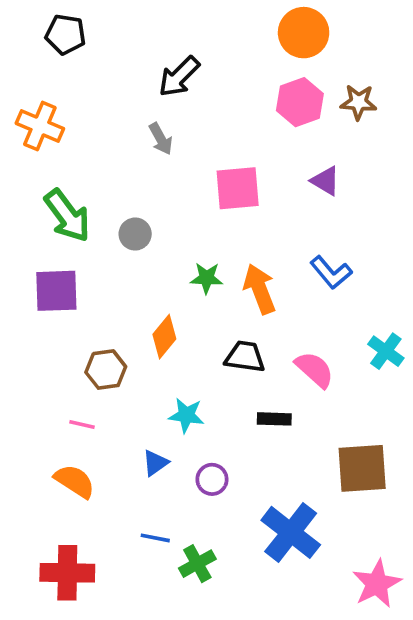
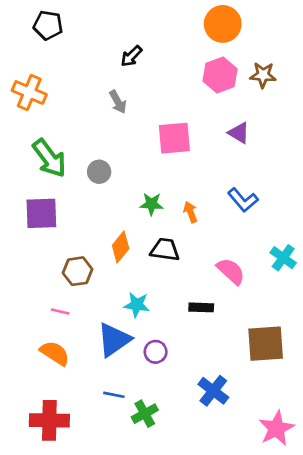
black arrow: (179, 77) -> (131, 56), size x0.7
orange arrow: (260, 289) -> (190, 212), size x0.6
black trapezoid: (245, 357) -> (165, 250), moved
blue triangle: (155, 463) -> (114, 340), size x1.8
blue cross: (291, 532) -> (213, 391), size x0.7

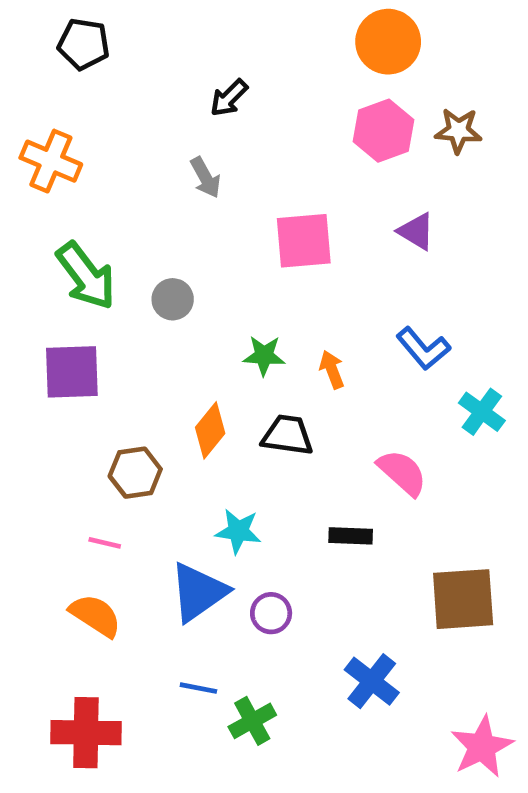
cyan cross: (283, 258) -> (482, 412), moved

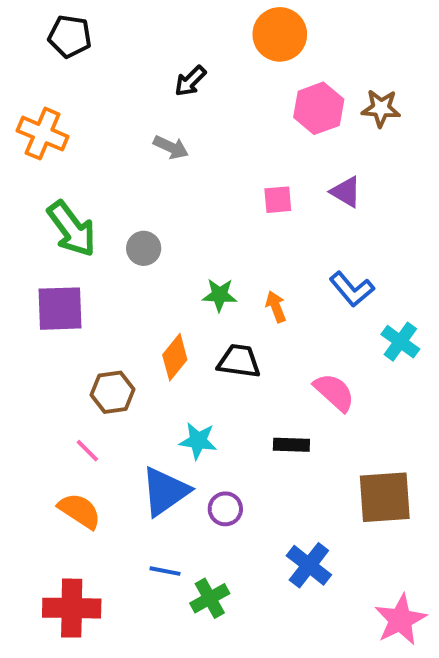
orange circle: (388, 42) -> (280, 34), moved
gray arrow: (205, 177) -> (171, 147), turned -36
pink square: (304, 241) -> (278, 200), moved, size x0.6
pink line: (105, 543) -> (87, 451), turned 32

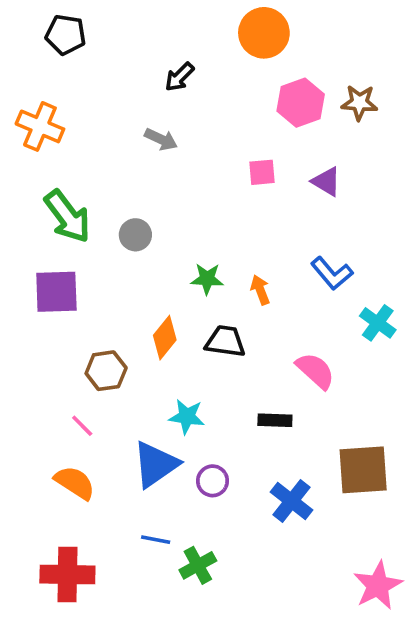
pink square: (278, 200) -> (262, 172), moved
blue cross: (309, 565) -> (291, 501), moved

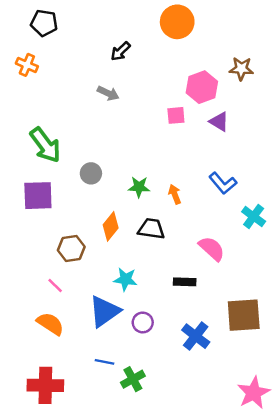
pink hexagon: (301, 103) -> (202, 87), moved
orange cross: (40, 126) -> (27, 65), moved, size x0.7
gray circle: (135, 235) -> (91, 173), moved

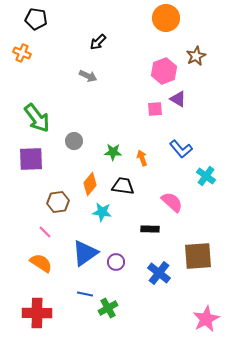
orange circle: (177, 22) -> (166, 18), moved
brown star: (241, 69) -> (196, 56), turned -30
pink square: (176, 115) -> (155, 109), moved
cyan star: (125, 279) -> (102, 212), moved

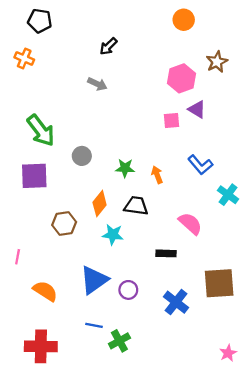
orange circle: (166, 18) -> (184, 20), size x0.7
pink line: (45, 232) -> (18, 257), moved, turned 56
pink star: (206, 319) -> (228, 353), size x0.6

